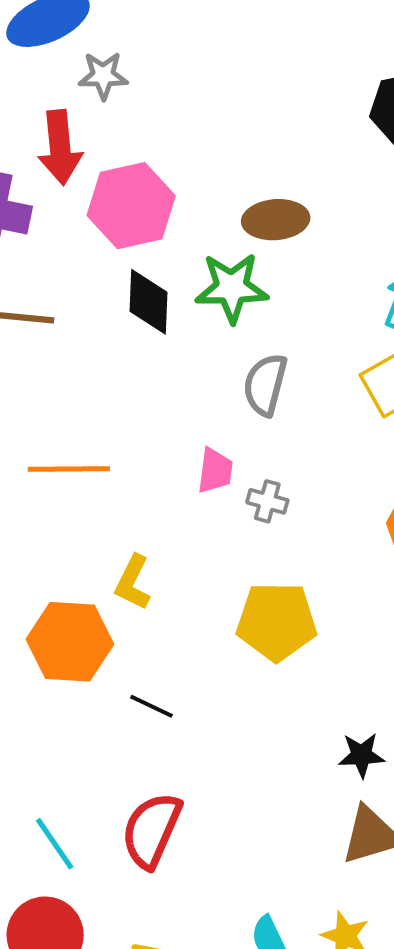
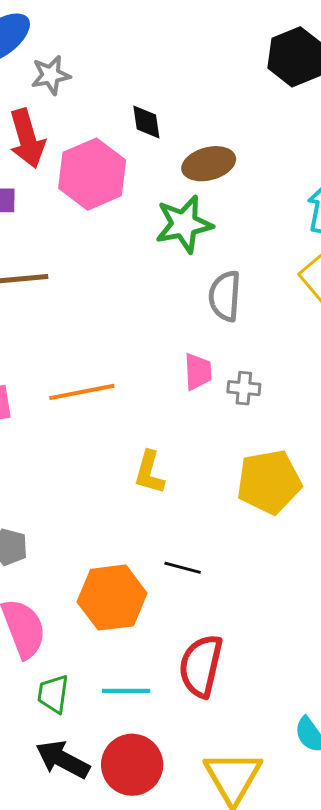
black diamond: (148, 302) -> (146, 122), moved, size x0.7
orange hexagon: (70, 642) -> (112, 598), moved
cyan line: (55, 844) -> (126, 691), turned -45

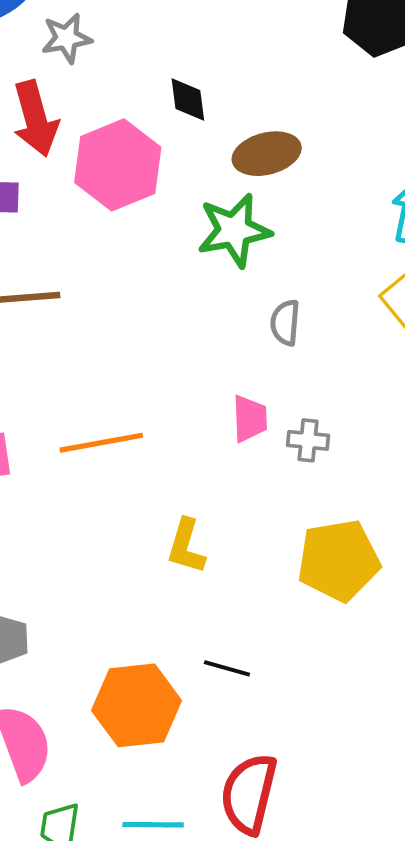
gray semicircle: (225, 296) -> (285, 323), size x0.7

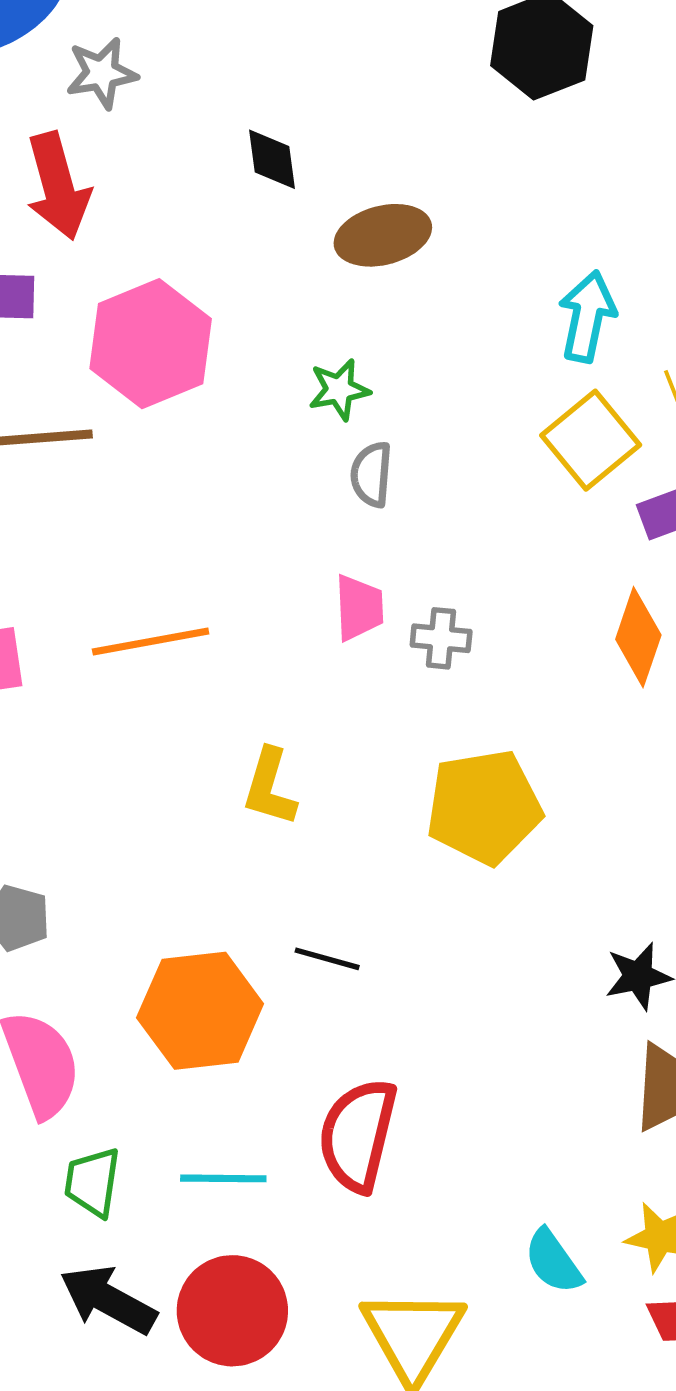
pink hexagon: (118, 165) -> (151, 344), moved
green star: (234, 230) -> (339, 390), moved, size x0.6
gray semicircle: (285, 323) -> (371, 474), moved

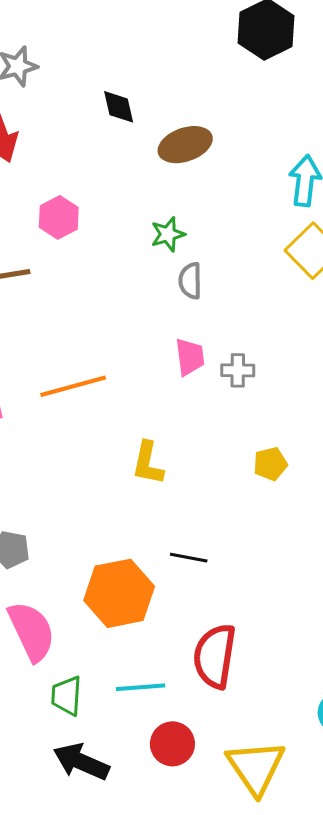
pink hexagon: (151, 344) -> (59, 217), size x0.6
yellow pentagon: (484, 807) -> (270, 464), size x0.5
red circle: (232, 1311) -> (172, 744), moved, size x0.7

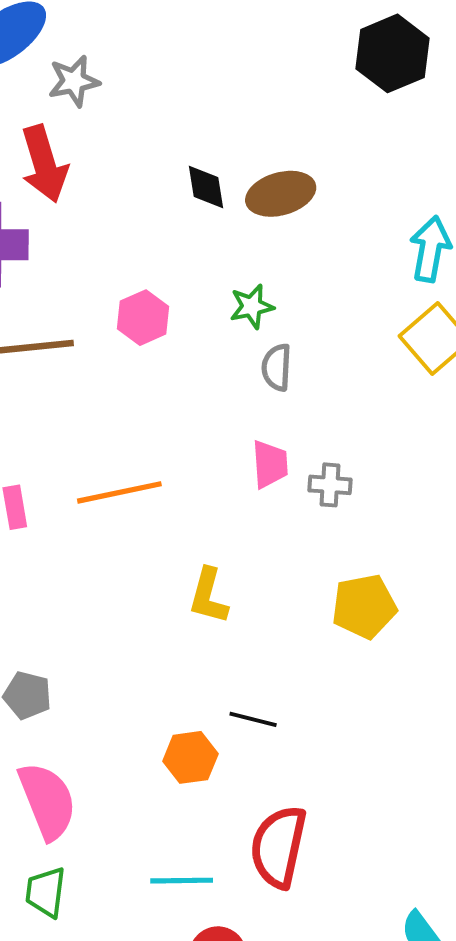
black diamond: (119, 107) -> (206, 187), moved
pink hexagon: (59, 217) -> (143, 318), moved
yellow pentagon: (270, 464) -> (364, 607), size x1.5
orange hexagon: (119, 593) -> (190, 757), moved, size x0.6
green trapezoid: (66, 696) -> (46, 892), moved

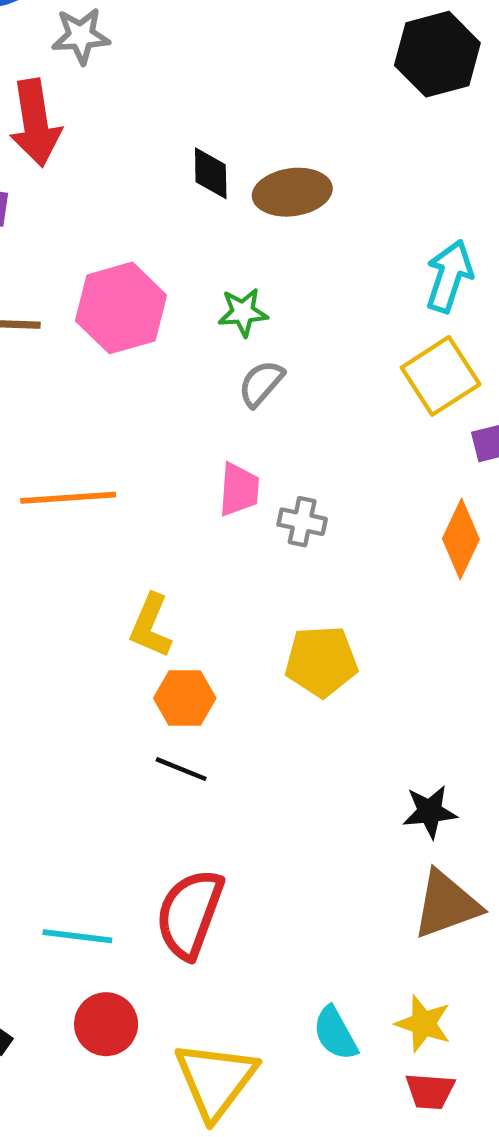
pink hexagon: (143, 318) -> (121, 308), size x1.5
gray semicircle: (277, 367) -> (261, 383), turned 30
orange hexagon: (190, 757) -> (185, 698), moved

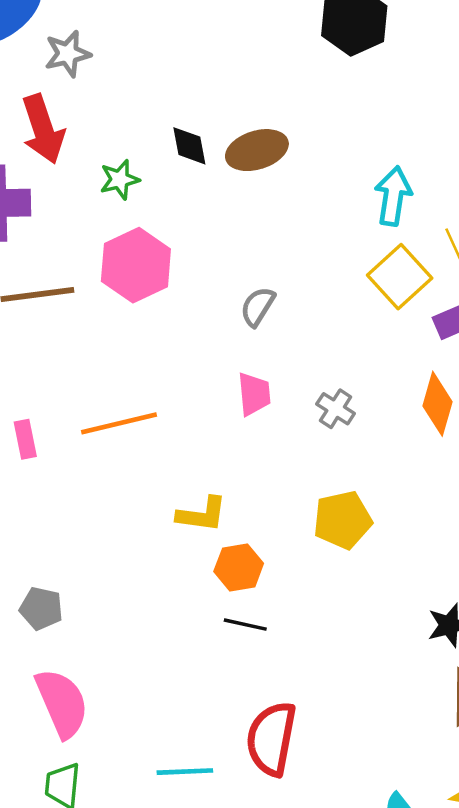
green star: (243, 312) -> (120, 180), moved
gray cross: (302, 522) -> (336, 409), moved, turned 30
yellow L-shape: (151, 626) -> (202, 514), turned -96

